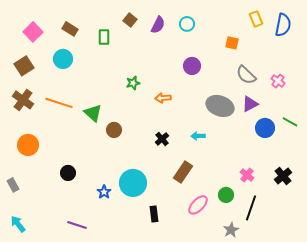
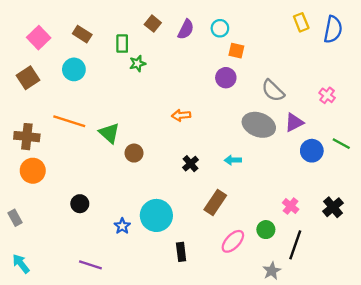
orange square: (232, 43) -> (236, 51), moved
gray semicircle: (246, 75) -> (273, 91), moved
green star: (133, 83) -> (138, 64), moved
orange arrow: (163, 98) -> (181, 115), moved
brown cross: (23, 100) -> (27, 137), moved, turned -30

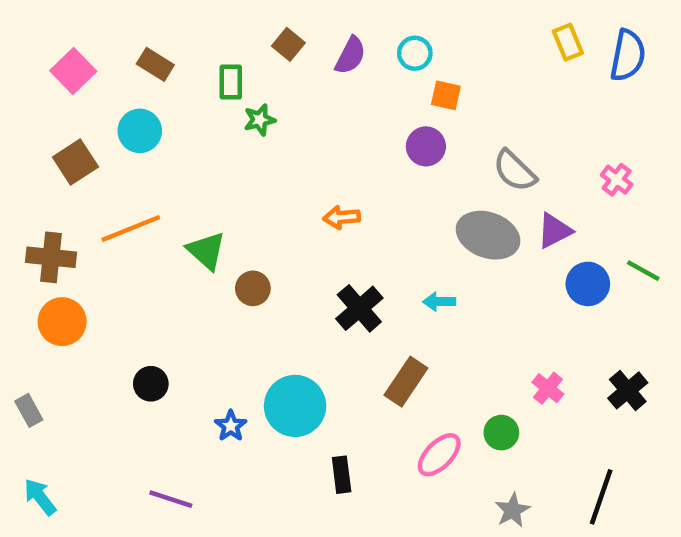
brown square: (28, 78) -> (75, 162), moved
orange line: (69, 121) -> (131, 228), turned -40
black cross: (191, 164) -> (359, 308), size x1.5
black line: (295, 245) -> (601, 497), moved

